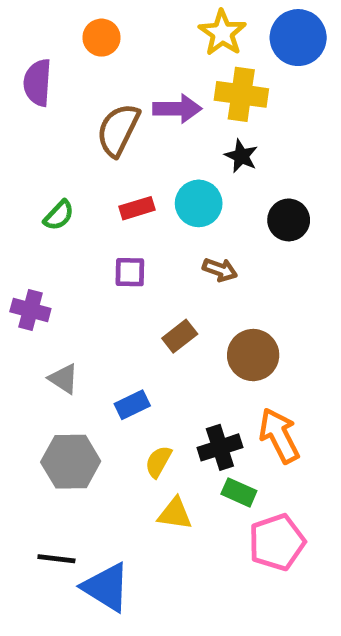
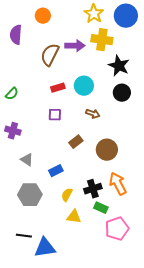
black star: (241, 156) -> (119, 66), moved, size x1.5
green semicircle: (59, 215) -> (12, 94), moved
blue triangle: (106, 587) -> (45, 248), turned -40

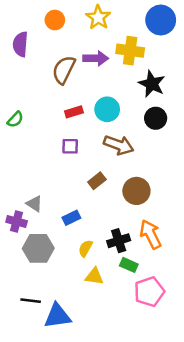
yellow star: (94, 14) -> (98, 17), moved
brown arrow: (93, 114) -> (119, 145), size x1.6
purple cross: (13, 131) -> (17, 222), moved

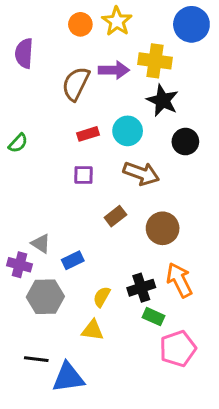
orange circle: (55, 20) -> (80, 24), moved
black star: (152, 84) -> (163, 100), moved
blue rectangle: (71, 218) -> (73, 260), moved
yellow triangle: (94, 276) -> (93, 330), moved

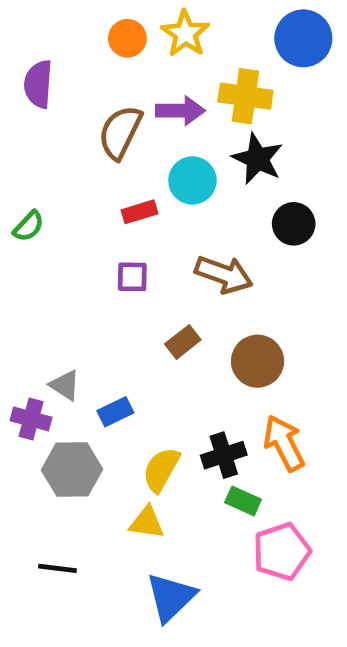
cyan circle: (128, 131) -> (192, 180), moved
yellow semicircle: (102, 297) -> (161, 470), size x1.4
blue triangle: (68, 377) -> (171, 597), moved, turned -36

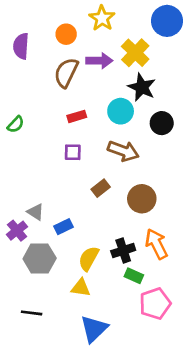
orange circle: (127, 38) -> (66, 34), moved
yellow cross: (245, 96) -> (135, 53), turned 36
cyan circle: (192, 180) -> (121, 111), moved
purple cross: (31, 419) -> (17, 231), turned 36

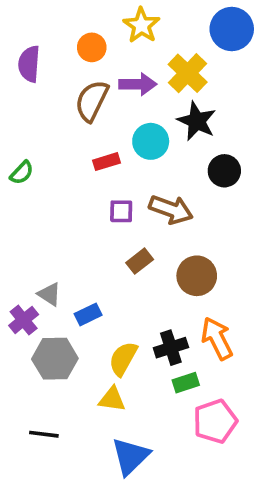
cyan circle: (121, 111) -> (151, 141), moved
purple square: (73, 152) -> (121, 211), moved
green rectangle: (134, 276) -> (186, 383), turned -42

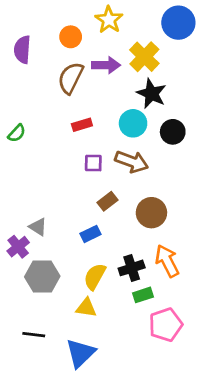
cyan circle: (151, 141) -> (133, 123), moved
blue rectangle: (88, 314) -> (90, 234), moved
blue triangle: (130, 456) -> (81, 353), moved

